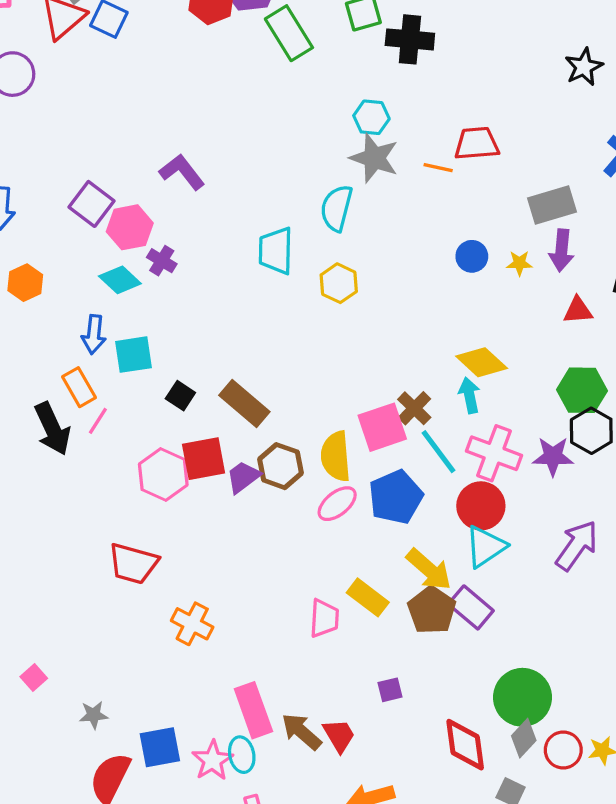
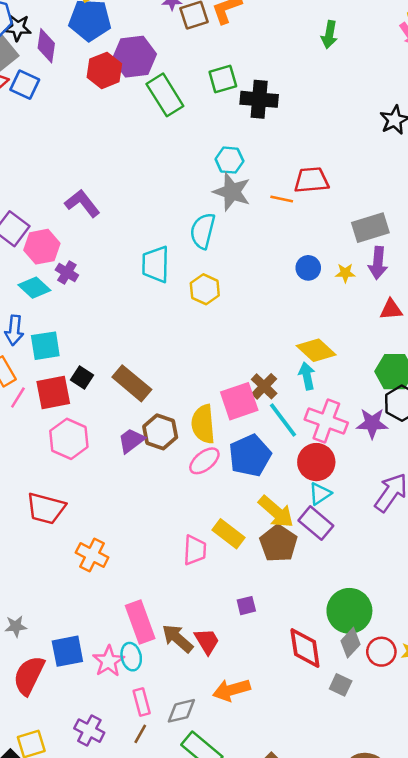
red square: (204, 459) -> (53, 392), moved
cyan triangle: (485, 547) -> (320, 494), size x0.7
purple rectangle: (471, 607) -> (316, 523), moved

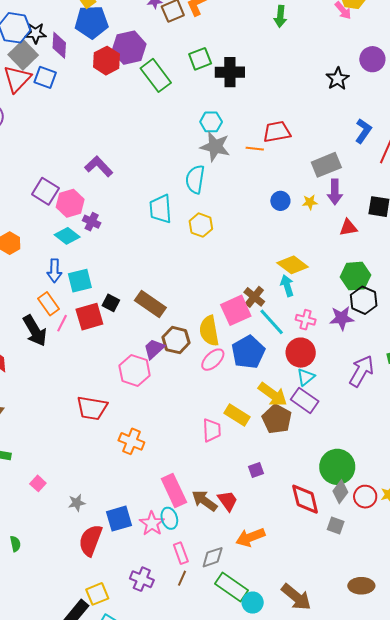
pink cross: (326, 421) -> (306, 320), size x0.6
pink hexagon: (69, 439) -> (135, 370), moved

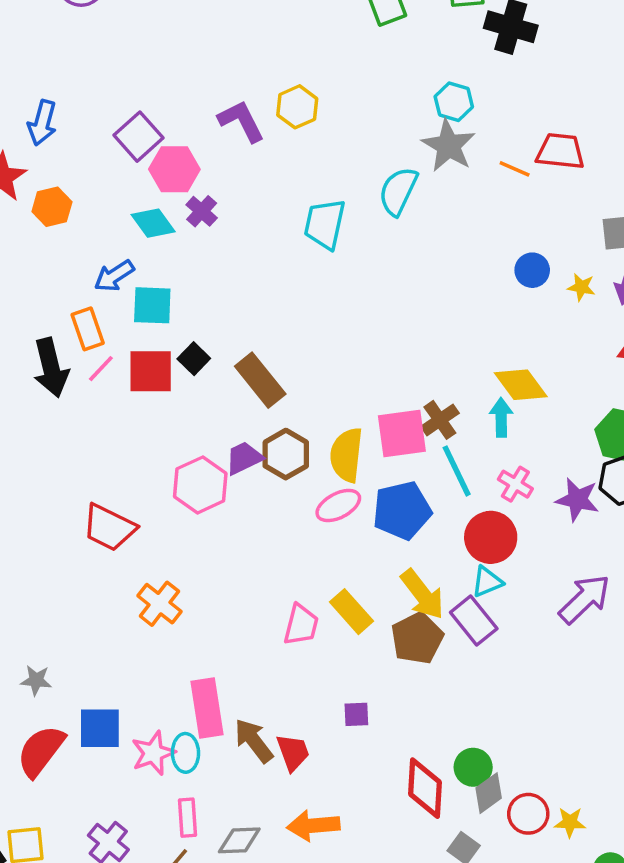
yellow hexagon: (201, 225) -> (297, 107), moved
blue arrow: (54, 271) -> (114, 276), turned 40
green circle: (337, 467) -> (473, 767), moved, size x0.6

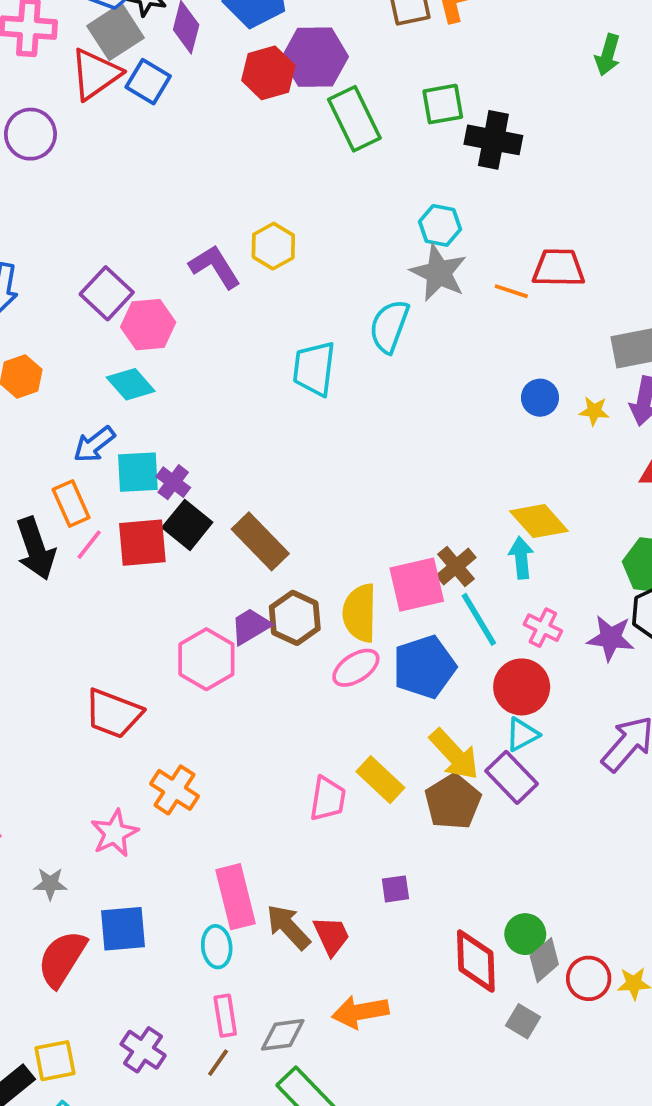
purple cross: (202, 211) -> (173, 482), moved
black square: (194, 359) -> (187, 525), size x1.4
pink star: (153, 753) -> (115, 833), moved

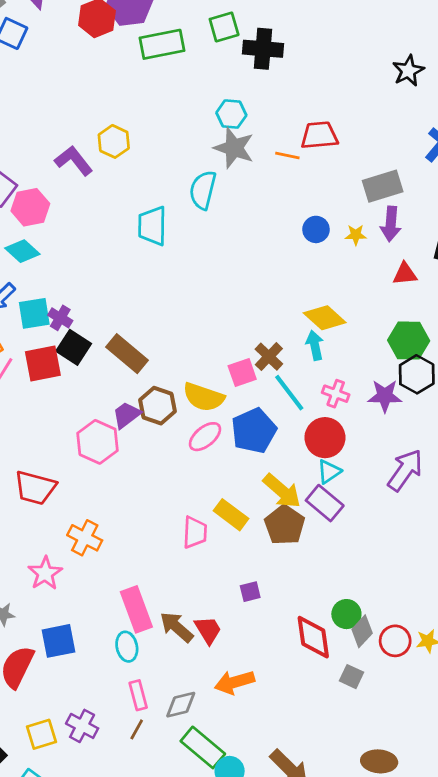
green rectangle: (354, 119) -> (162, 44), turned -69
pink square: (417, 585) -> (242, 373), size x0.7
yellow semicircle: (360, 613) -> (204, 397), turned -66
yellow square: (55, 1061) -> (41, 734), moved

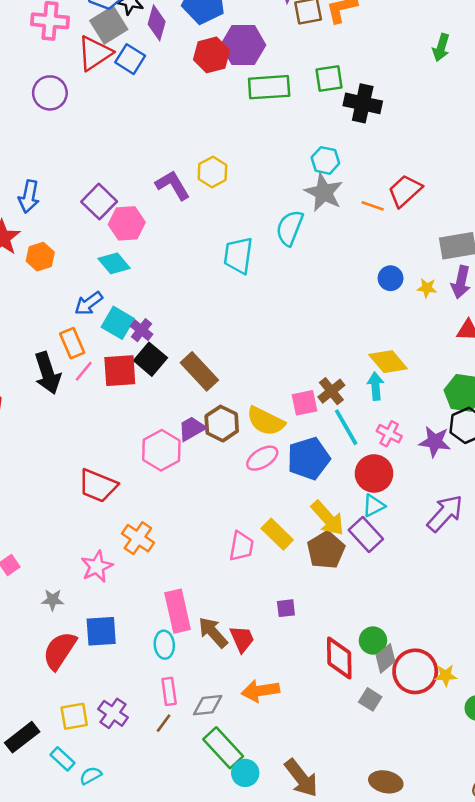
red trapezoid: (319, 135) -> (405, 191), turned -45
cyan square: (34, 313) -> (118, 323), turned 32
red circle: (395, 641) -> (415, 671), size x1.5

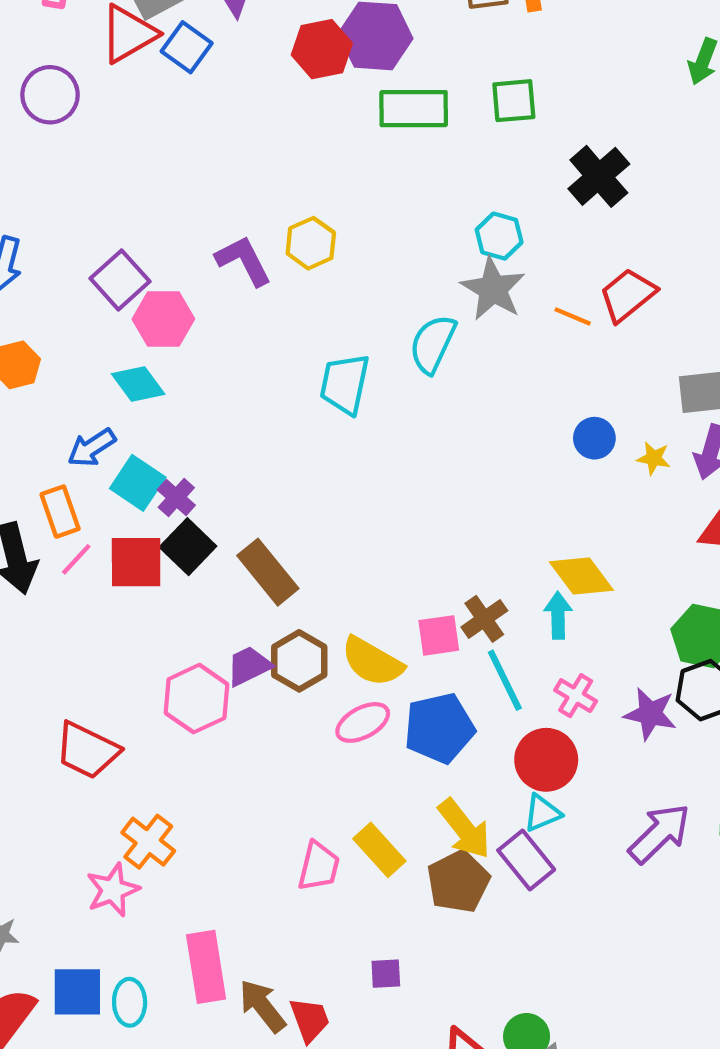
black cross: (363, 103) -> (599, 176), moved, turned 33
pink star: (97, 567) -> (113, 890), moved
cyan ellipse: (164, 645) -> (130, 1002), moved

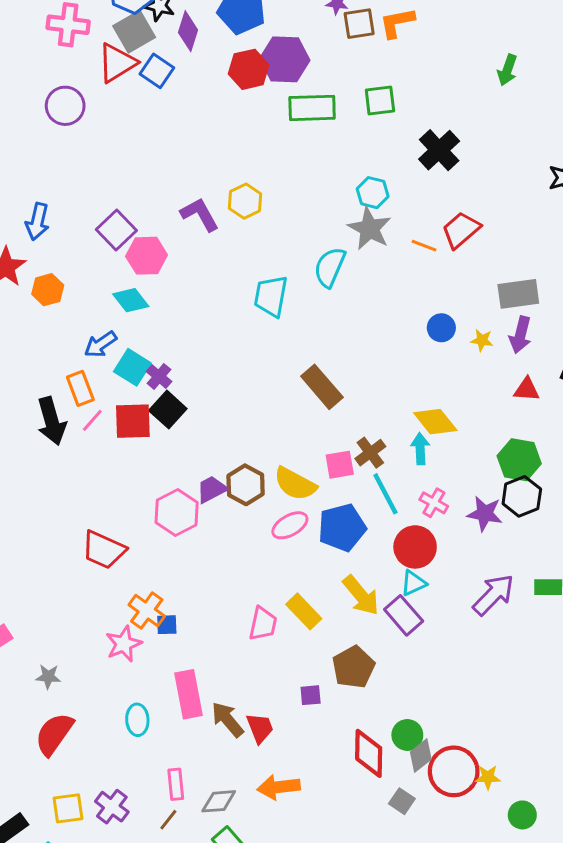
brown rectangle: (268, 572) -> (322, 387), moved
brown pentagon: (458, 882) -> (353, 667), moved
blue square: (77, 992) -> (167, 625), moved, size x0.6

